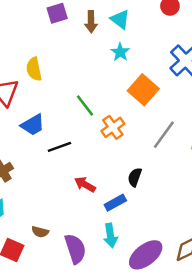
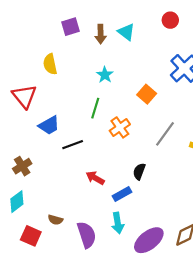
cyan star: (120, 52) -> (105, 75), moved
yellow semicircle: (34, 69) -> (50, 64), moved
orange square: (143, 90) -> (147, 94), size x0.7
green line: (85, 106) -> (95, 108), turned 54

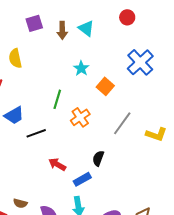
cyan star: (105, 75) -> (81, 68), moved

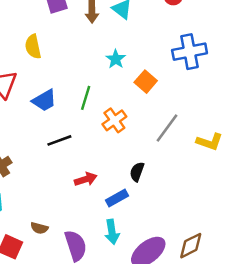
blue cross: (140, 62) -> (190, 52), turned 32
blue trapezoid: (14, 115) -> (44, 100), moved
red arrow: (57, 164) -> (86, 179), turned 132

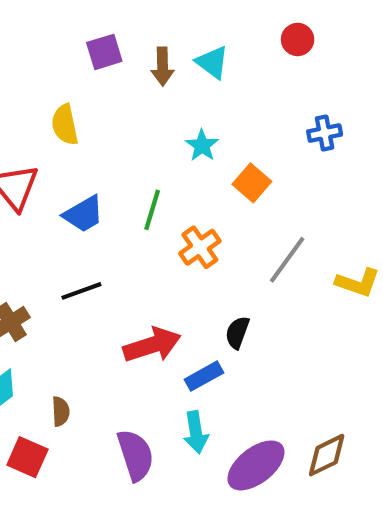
blue cross: (190, 52) -> (325, 133), size x0.6
black line: (59, 140) -> (81, 291), moved
red arrow: (86, 179) -> (152, 345), size x1.5
brown semicircle: (39, 228) -> (61, 411), moved, turned -108

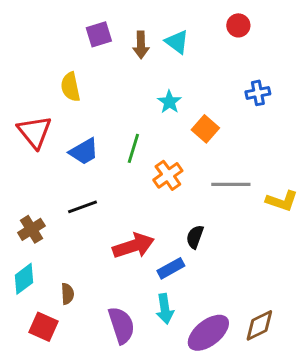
gray line: (287, 260) -> (231, 184), turned 54

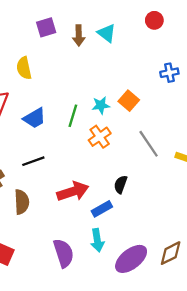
cyan star: (169, 102) -> (101, 105), moved, turned 30
gray line: (231, 184) -> (149, 144), turned 56
brown semicircle: (67, 294) -> (22, 202), moved, size x1.5

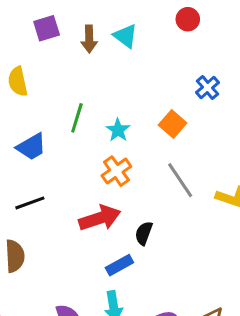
blue cross: (169, 73) -> (208, 88), turned -30
orange square: (129, 101) -> (173, 124), moved
cyan star: (101, 105) -> (118, 130), turned -30
green line: (73, 116) -> (77, 118), moved
red arrow: (73, 191) -> (100, 218), moved

